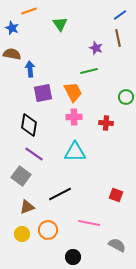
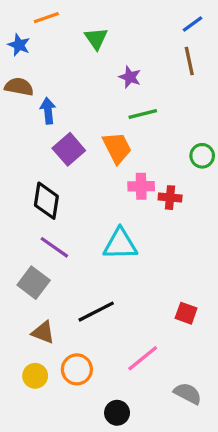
purple star: (96, 48) -> (130, 77), moved
purple square: (43, 93) -> (69, 149), turned -30
pink cross: (74, 117) -> (141, 186), moved
brown triangle: (27, 207) -> (43, 332), turned 42
pink line: (89, 223) -> (143, 358), turned -50

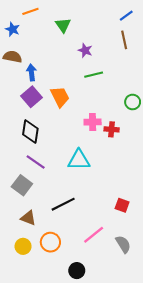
orange trapezoid: (117, 148) -> (60, 97), moved
purple square: (69, 149) -> (31, 97), moved
gray semicircle: (188, 393) -> (123, 244), moved, turned 30

